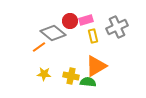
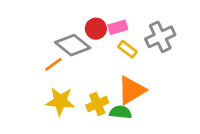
yellow rectangle: (93, 36) -> (127, 49), turned -40
yellow star: (44, 74) -> (60, 101), size x1.5
yellow cross: (71, 76) -> (97, 104), turned -35

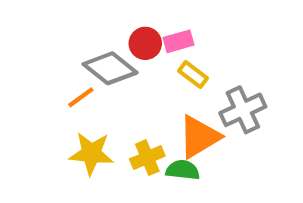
gray cross: (160, 37) -> (243, 110), moved

